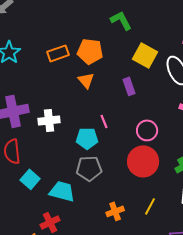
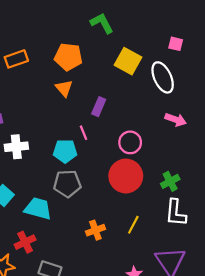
orange rectangle: (58, 53) -> (16, 59), moved
purple rectangle: (129, 86) -> (99, 107), moved, turned 42
white cross: (49, 120) -> (16, 147), moved

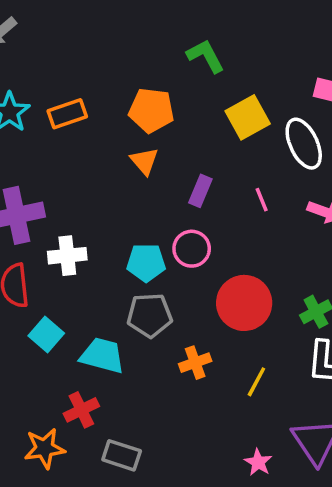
yellow square: (128, 61) -> (248, 117), turned 32
pink line: (84, 133) -> (262, 200), moved
pink circle: (130, 142) -> (192, 249), moved
orange cross: (95, 230) -> (195, 363), moved

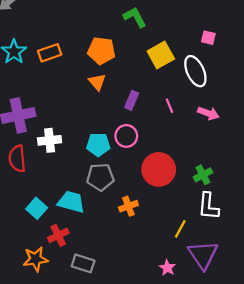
cyan square: (46, 334) -> (37, 208), moved
yellow line: (256, 382) -> (180, 229), moved

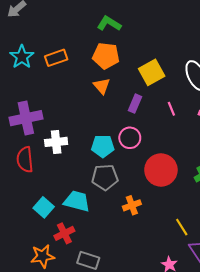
green L-shape: (135, 17) -> (109, 24), moved, turned -30
yellow square: (161, 55) -> (152, 72), moved
yellow line: (180, 229) -> (182, 227), turned -60

